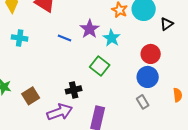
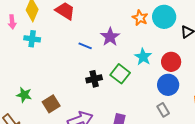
cyan cross: (20, 38) -> (32, 39), moved
cyan star: (112, 38) -> (143, 57), moved
black cross: (74, 90) -> (94, 79), moved

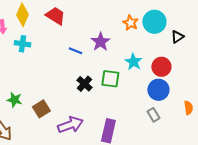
green square: (120, 74) -> (110, 79), turned -30
black cross: (94, 79) -> (84, 84), turned -35

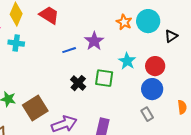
blue line: (75, 51) -> (69, 50), turned -40
brown square: (41, 109) -> (35, 108), size x1.4

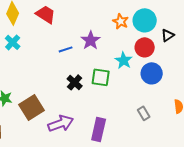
cyan cross: (16, 43) -> (13, 42), turned 35
red circle: (155, 66) -> (145, 47), moved
blue circle: (152, 89) -> (152, 73), moved

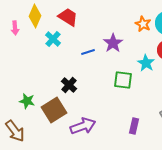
cyan cross: (13, 42) -> (53, 39), moved
black cross: (75, 82) -> (69, 85), moved
purple rectangle: (99, 129) -> (134, 126), moved, size x0.7

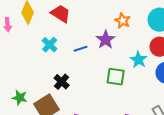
orange star: (143, 24) -> (123, 21), moved
cyan cross: (53, 39) -> (50, 45), moved

